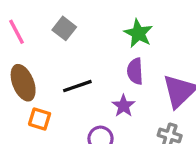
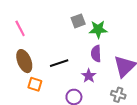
gray square: (64, 28) -> (78, 21), moved, turned 32
green star: (138, 33) -> (98, 29), turned -30

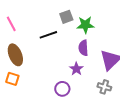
black line: (59, 63) -> (48, 35), moved
orange square: (35, 84) -> (12, 79), moved

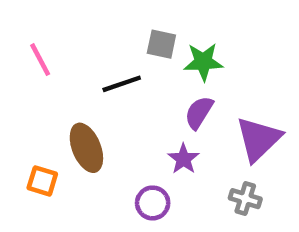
gray square: (66, 17) -> (161, 44), turned 32
purple semicircle: (83, 48) -> (199, 113), turned 35
brown ellipse: (15, 55) -> (86, 148), moved

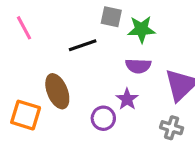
purple semicircle: (199, 113) -> (138, 66), turned -120
orange square: (42, 181) -> (26, 115), size x1.4
purple circle: (153, 203) -> (103, 118), moved

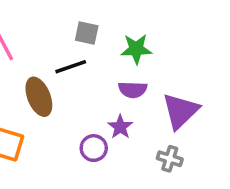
gray square: (111, 17) -> (87, 33), moved
brown ellipse: (57, 91) -> (39, 97), moved

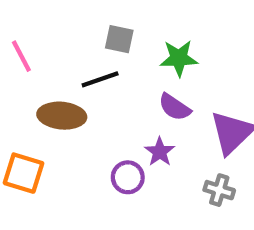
purple semicircle: (133, 90) -> (175, 107), turned 32
brown ellipse: (39, 97) -> (62, 116), turned -63

